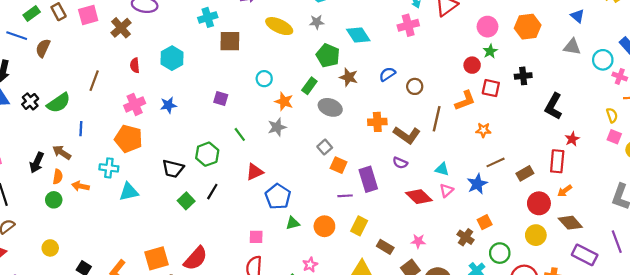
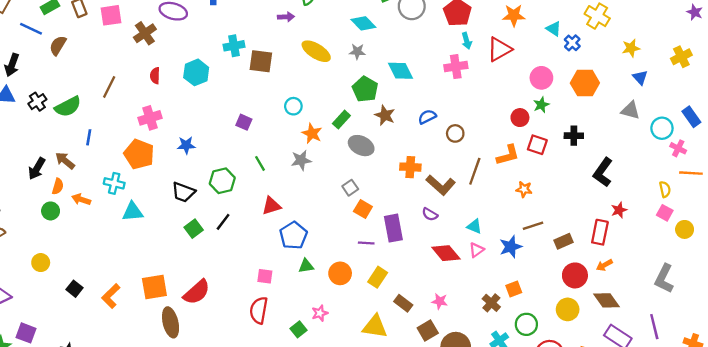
cyan cross: (208, 17) -> (234, 46), moved
blue star: (168, 105) -> (186, 145), moved

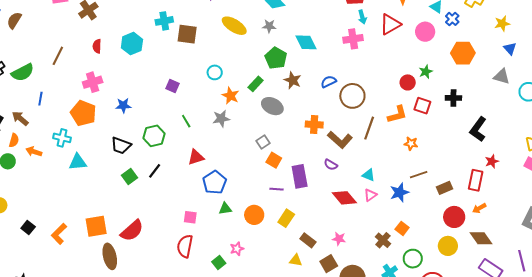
pink circle: (541, 78) -> (425, 32), moved
brown circle: (455, 133) -> (352, 96), size x1.6
orange square: (514, 289) -> (402, 228), turned -32
yellow triangle: (375, 327) -> (296, 260), moved, size x0.6

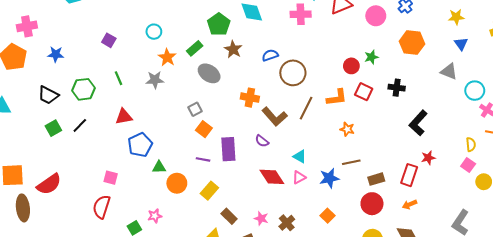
green triangle: (225, 209) -> (159, 167), moved
red circle: (454, 217) -> (372, 204), moved
brown cross: (383, 240) -> (287, 223), moved

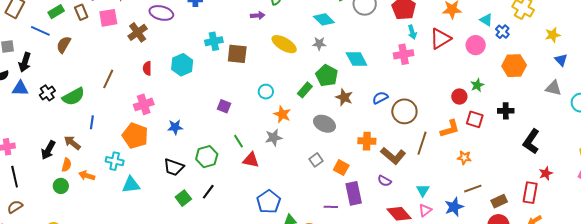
green rectangle: (195, 48) -> (305, 90), moved
red triangle: (124, 117) -> (251, 160), moved, turned 30
orange square: (204, 129) -> (341, 168), moved
cyan triangle: (300, 156) -> (423, 190), turned 40

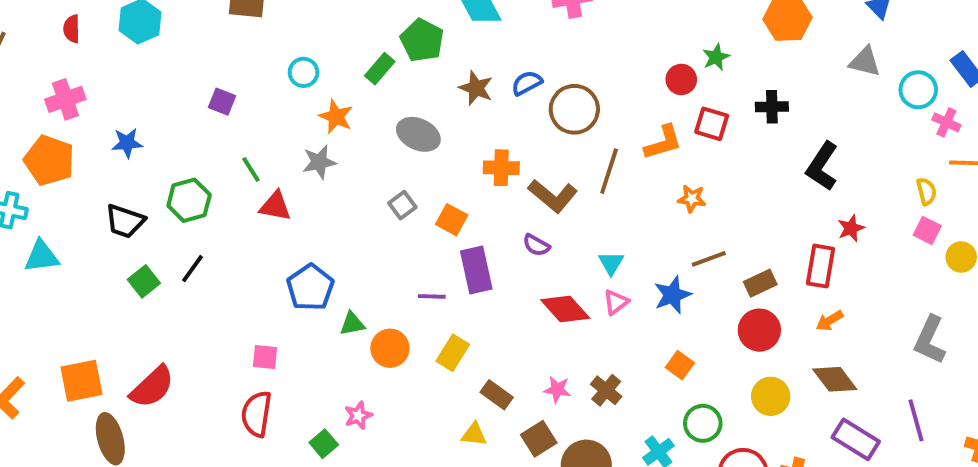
brown star: (344, 97) -> (476, 88), moved

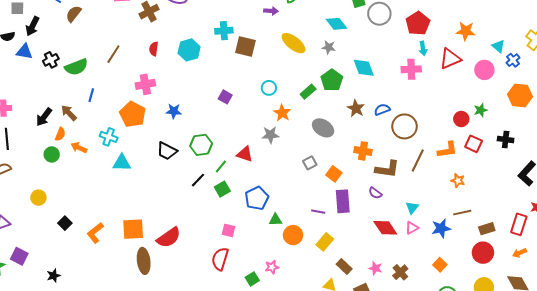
green line: (251, 169) -> (221, 167), moved, turned 64
brown L-shape: (553, 196) -> (387, 169), turned -40
green square: (144, 281) -> (222, 189), moved

